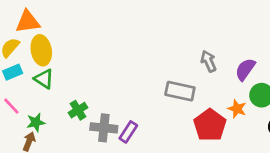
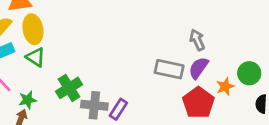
purple semicircle: (245, 69) -> (198, 68), moved
orange star: (237, 109) -> (225, 87), turned 30
green cross: (78, 110) -> (69, 88), size x1.4

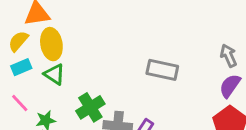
gray rectangle: (169, 69) -> (162, 70), moved

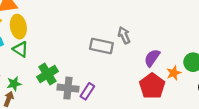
gray arrow: (229, 56) -> (124, 35), moved

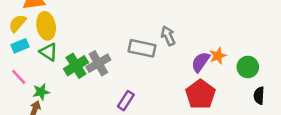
orange star: (174, 73) -> (218, 56), moved
green cross: (47, 74) -> (76, 66), moved
gray cross: (68, 88) -> (98, 63), moved, turned -36

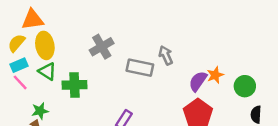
gray cross: (98, 63) -> (102, 47), moved
green cross: (76, 66) -> (75, 85), turned 30
pink line: (19, 77) -> (20, 82), moved

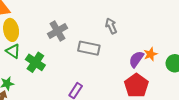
gray arrow: (166, 55) -> (111, 26), moved
green cross: (75, 85) -> (35, 62), turned 36

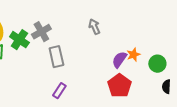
gray rectangle: (89, 48) -> (56, 57), moved, turned 65
green cross: (35, 62) -> (19, 40), moved

